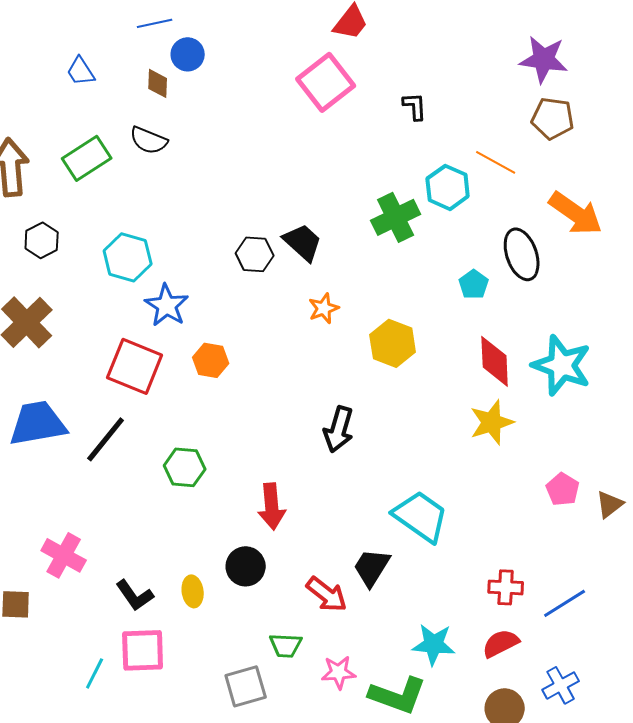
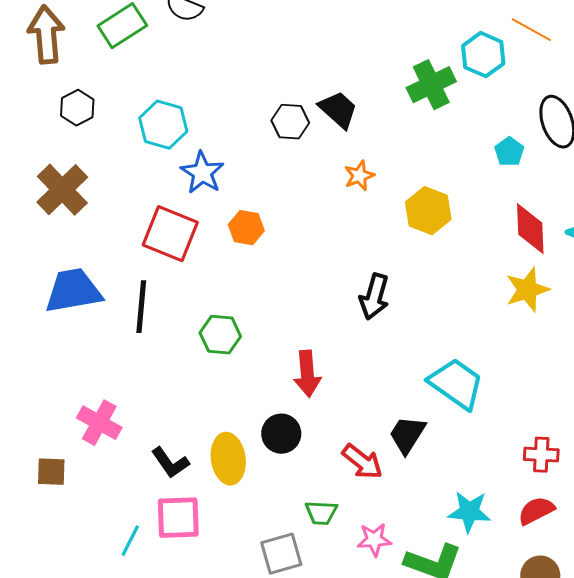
black line: (106, 439) -> (141, 307), turned -34
yellow ellipse: (193, 591) -> (228, 459), size x1.6

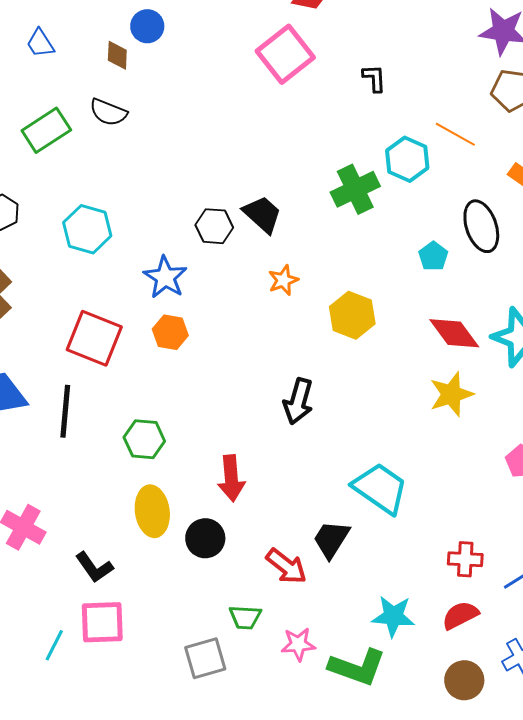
blue star: (202, 173) -> (165, 277), moved
red diamond: (530, 229) -> (454, 333), turned -34
yellow ellipse: (228, 459) -> (152, 511), moved

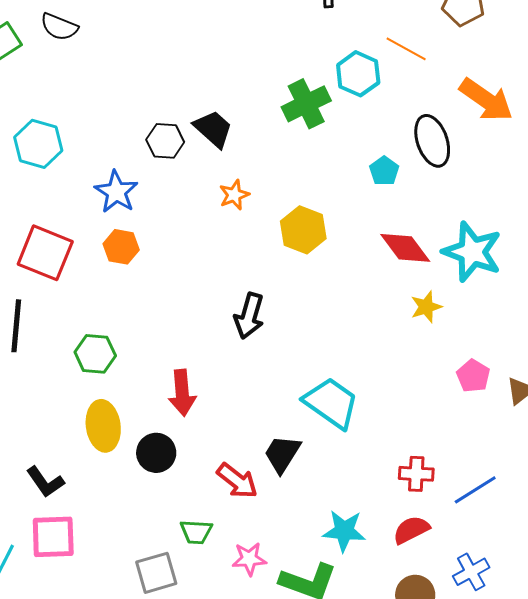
yellow star: (451, 394) -> (426, 307), moved, size x0.7

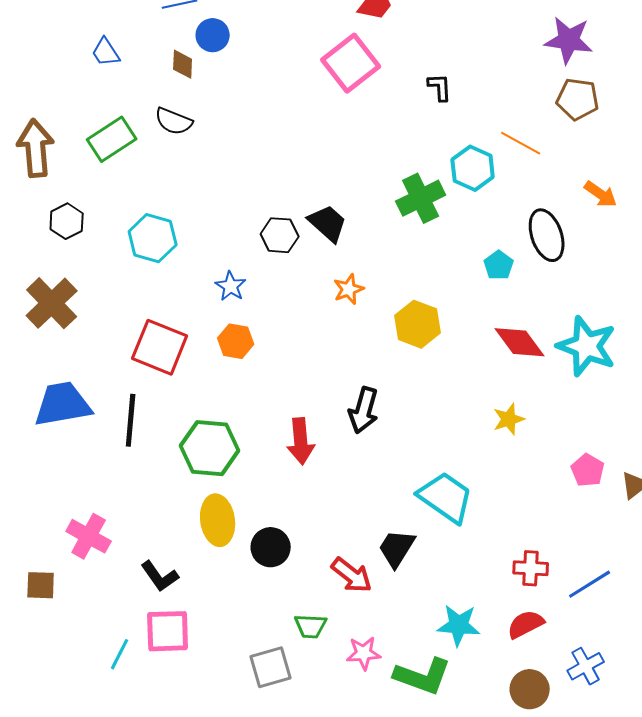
orange arrow: (486, 100) -> (601, 194), size x0.6
blue star: (116, 192) -> (231, 286), size x0.7
yellow star: (426, 307) -> (509, 419), moved
green hexagon: (95, 354) -> (210, 448), size x1.4
red arrow: (182, 393) -> (301, 441), moved

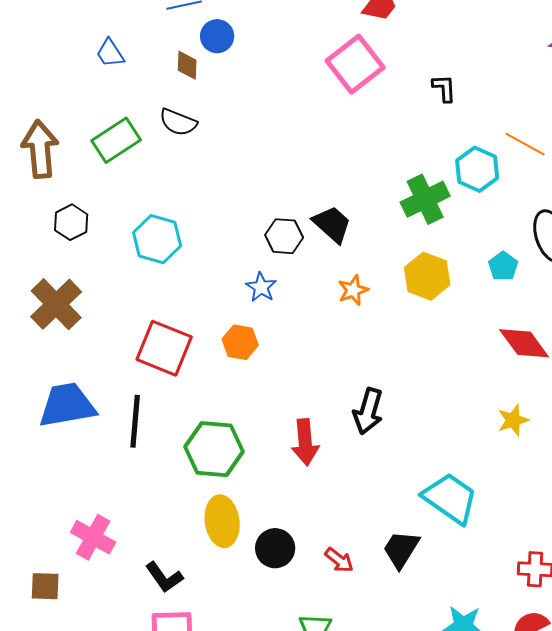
blue star: (231, 286) -> (261, 287), moved
yellow hexagon: (418, 324) -> (427, 276), moved
red arrow: (352, 575) -> (339, 560), moved, size x0.7

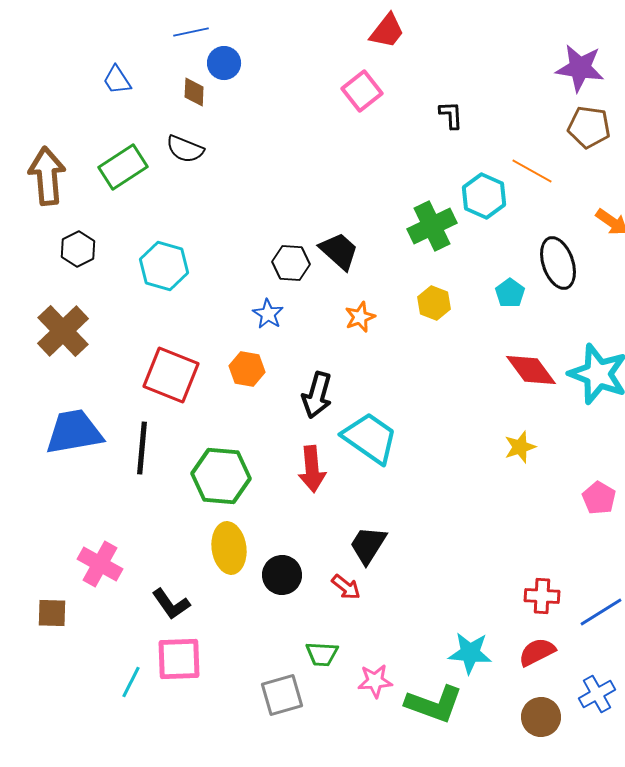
pink square: (355, 64) -> (362, 91), size x0.7
yellow hexagon: (427, 276) -> (434, 303), size x0.7
black arrow: (368, 411) -> (317, 395), moved
cyan trapezoid: (450, 498) -> (370, 438), moved
black trapezoid: (401, 549) -> (368, 545), moved

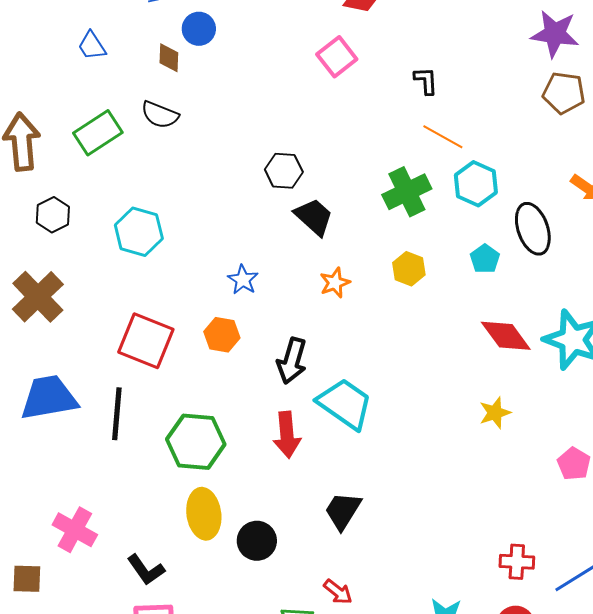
orange line: (532, 171) -> (443, 137), moved
cyan hexagon: (484, 196) -> (476, 184), moved
black hexagon: (291, 263) -> (284, 171), moved
red arrow: (346, 587) -> (338, 592), moved

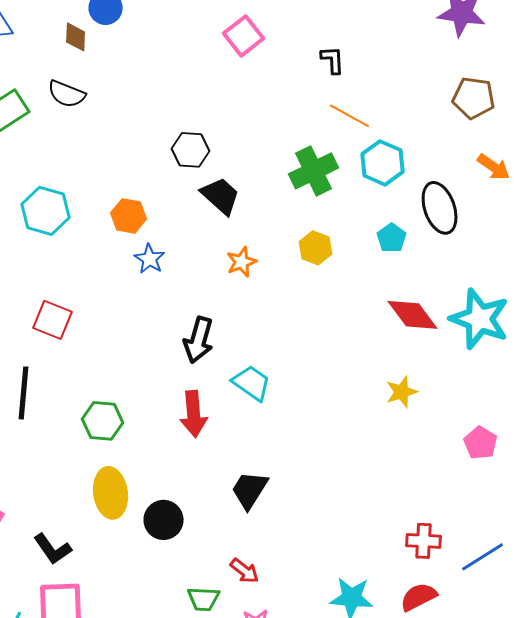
brown pentagon: (564, 93) -> (474, 98), moved
orange hexagon: (222, 335) -> (129, 216), moved
red square: (146, 341) -> (53, 320), size x0.7
cyan trapezoid: (345, 404) -> (252, 383), size x0.7
green hexagon: (196, 442) -> (103, 421), size x0.7

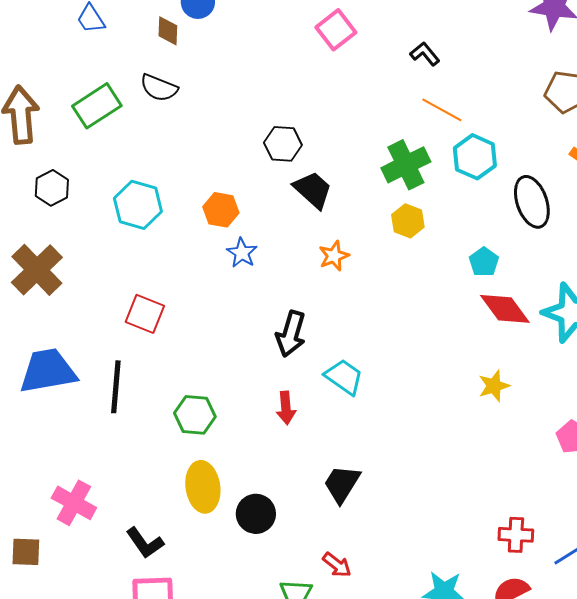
black L-shape: (333, 60) -> (425, 54), turned -36
cyan pentagon: (392, 238) -> (484, 262), moved
yellow hexagon: (316, 248) -> (408, 221), moved
red arrow: (194, 414) -> (286, 408), size x0.7

